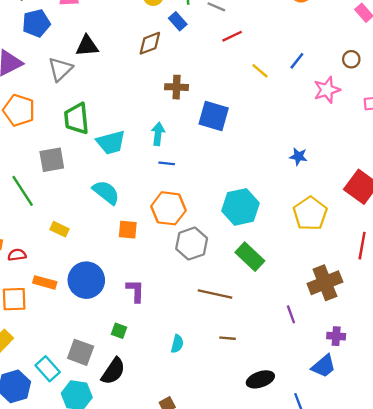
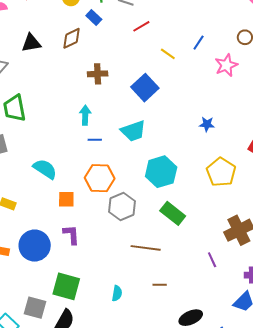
black triangle: (87, 46) -> (31, 43), moved
blue square: (214, 116) -> (145, 88), moved, turned 36
cyan trapezoid: (111, 142) -> (133, 131), moved
purple L-shape: (135, 291) -> (71, 235), moved
green square: (119, 331) -> (66, 286), size x2.0

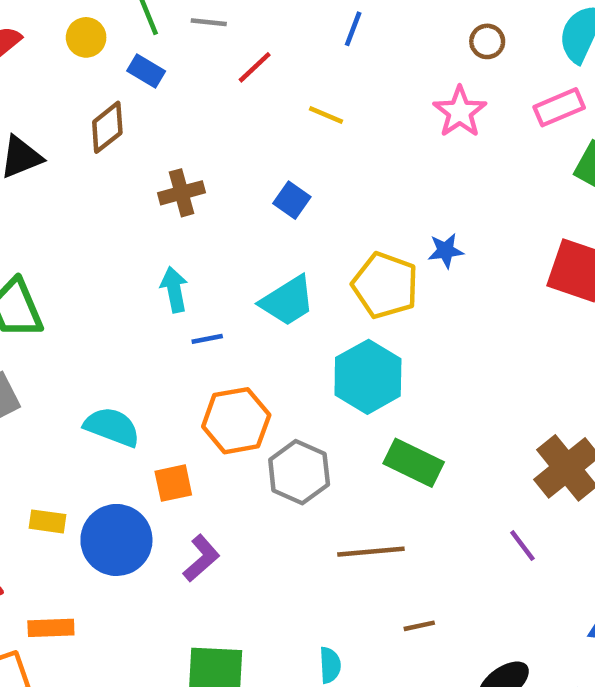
blue line: (199, 43) -> (353, 29), moved
blue square: (145, 88) -> (292, 200), size x0.6
yellow pentagon: (221, 172) -> (385, 285), moved
purple L-shape: (71, 235) -> (201, 558), turned 65
blue circle: (35, 246) -> (116, 540), moved

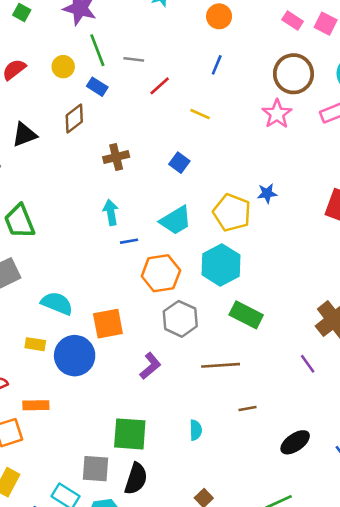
brown circle: (487, 41) -> (293, 74), size x2.0
orange hexagon: (236, 421) -> (161, 273), moved
cyan semicircle: (112, 427) -> (57, 303), moved
orange square: (173, 483) -> (108, 324), size x1.4
purple L-shape: (201, 558) -> (150, 366), moved

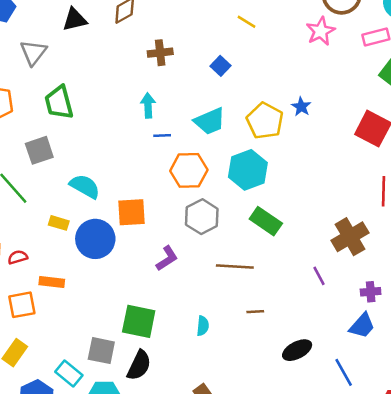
blue star: (267, 193) -> (301, 107), turned 30

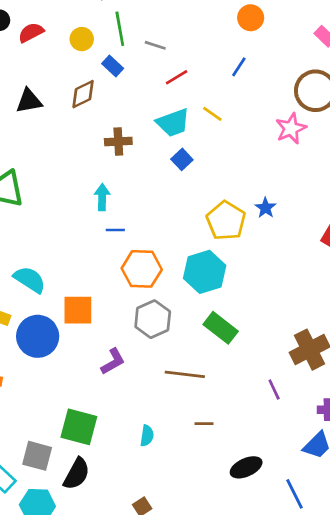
cyan trapezoid: (210, 121) -> (173, 123), moved

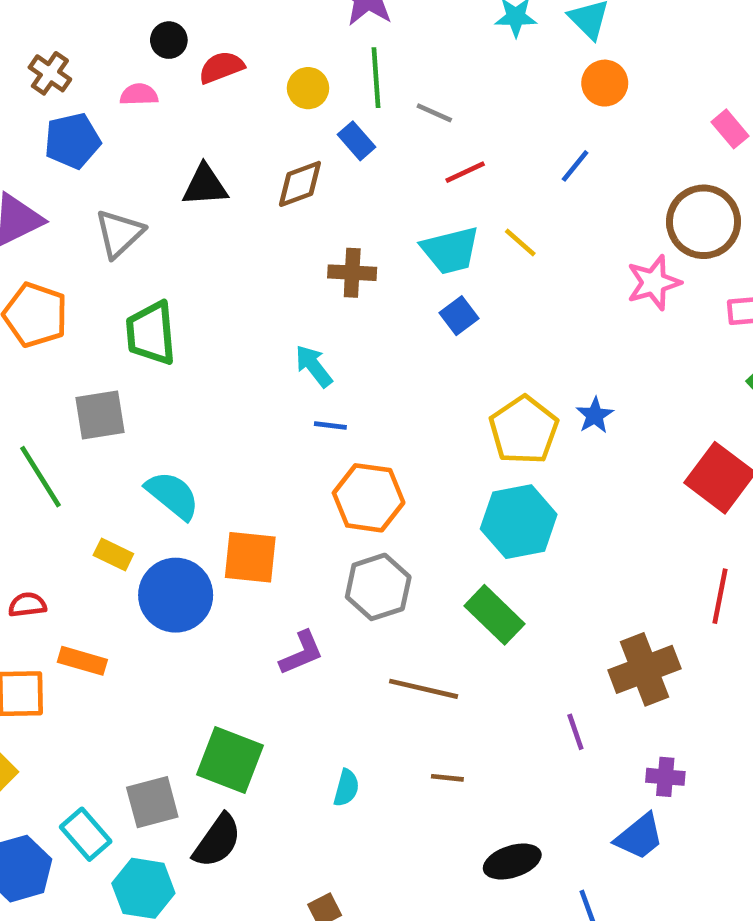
cyan arrow: (102, 197) -> (314, 366), turned -45
cyan hexagon: (205, 272) -> (519, 522), moved
gray square: (37, 456) -> (152, 802), turned -36

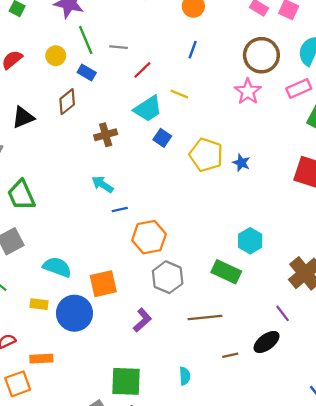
yellow pentagon: (524, 430) -> (206, 155), moved
cyan hexagon: (519, 522) -> (250, 241), moved, size x0.7
black ellipse: (512, 861) -> (267, 342), moved

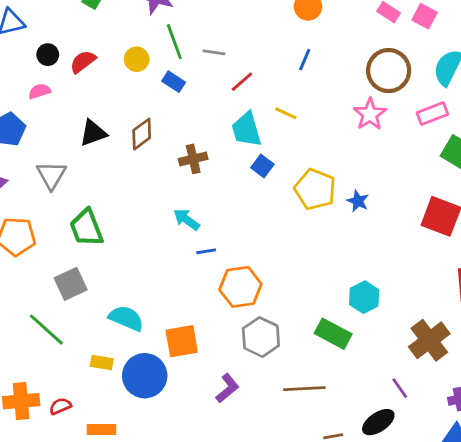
brown diamond: (67, 102) -> (142, 134), moved
cyan trapezoid: (148, 109) -> (246, 130), turned 104

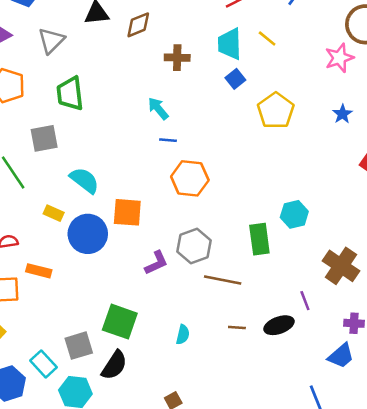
blue star: (358, 201) -> (342, 114), moved
green rectangle: (333, 334) -> (259, 239), turned 40
gray hexagon: (261, 337) -> (194, 246), moved
brown cross: (429, 340) -> (341, 266), turned -33

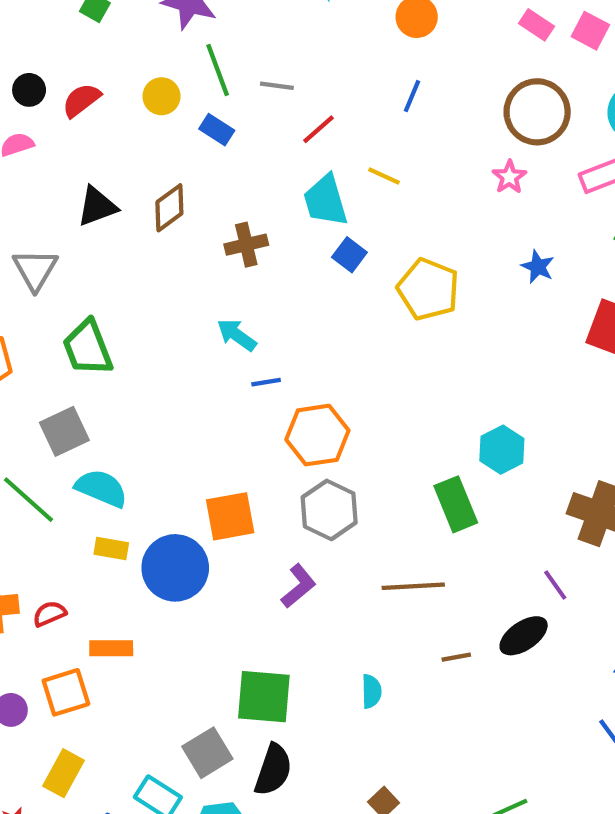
pink star: (339, 58) -> (509, 177), size x0.7
cyan semicircle: (84, 180) -> (101, 488), moved
gray hexagon: (194, 246) -> (329, 510), moved

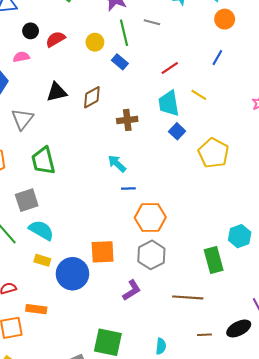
gray line: (277, 86) -> (152, 22), moved

